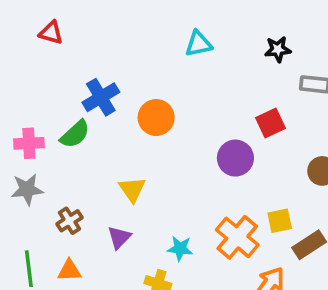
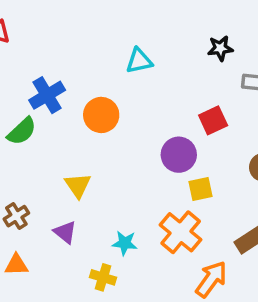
cyan triangle: (199, 44) -> (139, 61), moved
yellow square: (280, 221) -> (200, 189), moved
purple triangle: (119, 237) -> (65, 232), turned -35

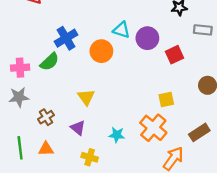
cyan triangle: (139, 61) -> (121, 30), moved, turned 30
purple circle: (179, 155) -> (147, 38), moved
yellow cross: (103, 277) -> (90, 157), moved

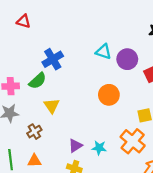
orange circle: (101, 51) -> (109, 95), moved
yellow triangle: (86, 97) -> (52, 106), moved
purple triangle: (78, 128) -> (75, 146), moved, turned 48

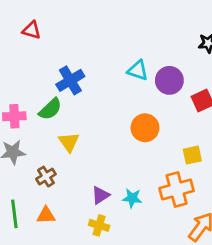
orange cross: (133, 141) -> (177, 189), turned 35

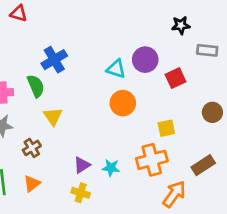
cyan triangle: (138, 70) -> (116, 69), moved
green semicircle: (50, 109) -> (36, 86), turned -70
orange triangle: (46, 215) -> (32, 184), turned -36

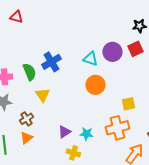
blue cross: (54, 60) -> (51, 62), moved
red square: (176, 78) -> (135, 49), moved
orange triangle: (32, 184) -> (26, 138), moved
yellow cross: (81, 193) -> (73, 153), moved

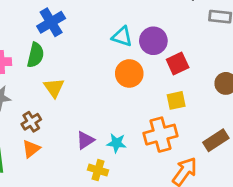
red square: (135, 49) -> (178, 64), moved
purple circle: (112, 52) -> (153, 41), moved
blue cross: (51, 62) -> (51, 22), moved
green semicircle: (29, 72) -> (35, 55), turned 36

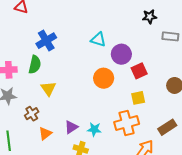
cyan triangle: (122, 37) -> (98, 40), moved
orange triangle: (31, 149) -> (45, 133), moved

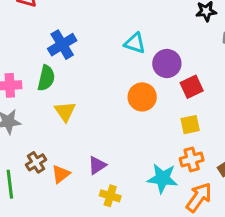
brown cross: (32, 114) -> (36, 162), moved
orange cross: (127, 123) -> (192, 159), moved, size x0.7
cyan star: (94, 129) -> (163, 178), moved, size x1.5

